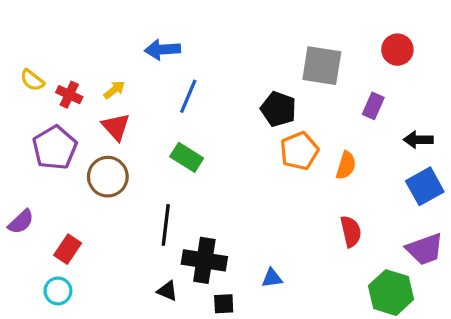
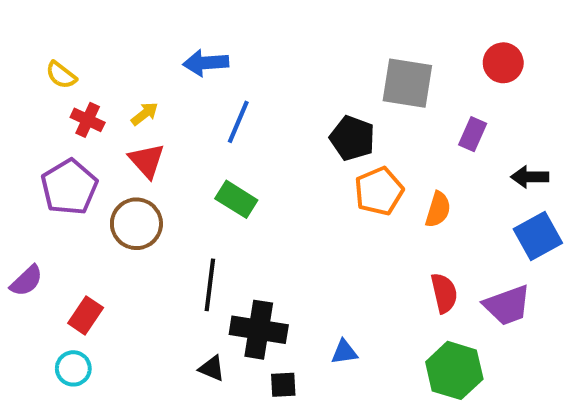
yellow semicircle: (32, 80) -> (61, 75), moved
purple trapezoid: (425, 249) -> (507, 305), moved
green hexagon: (391, 293) -> (454, 370), moved

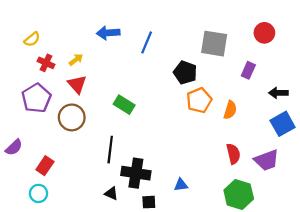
yellow semicircle: (61, 75) -> (32, 39), turned -77
blue line: (238, 122) -> (147, 42), moved

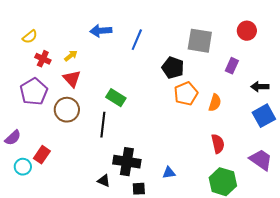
black line: (110, 150) -> (103, 125), moved
purple trapezoid: (267, 160) -> (261, 160), moved, turned -125
cyan circle: (38, 193) -> (23, 167), moved

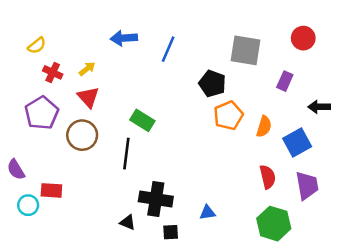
blue square: (264, 116) -> (297, 142), moved
purple semicircle: (13, 138) -> (16, 170), turned 102
red rectangle: (42, 155) -> (51, 190), turned 60
purple trapezoid: (261, 160) -> (307, 185), moved, turned 45

